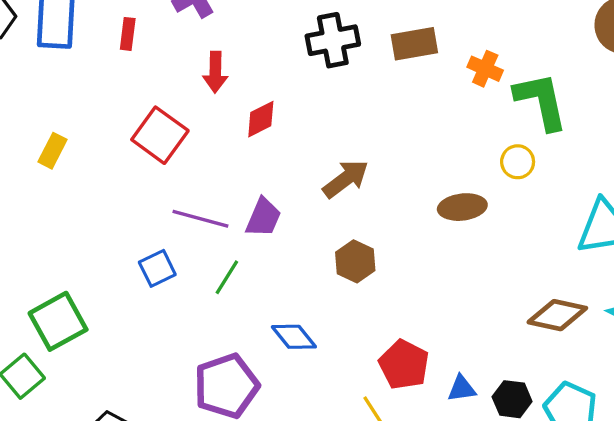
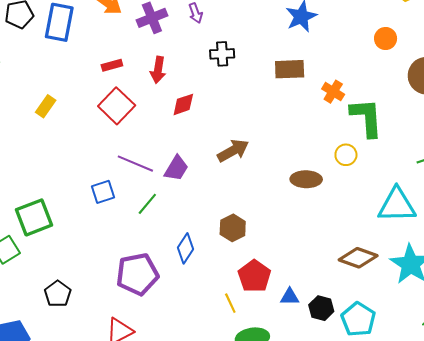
red rectangle: (128, 34) -> (112, 65), moved, turned 60
black cross: (333, 40) -> (222, 54), moved, size x0.7
brown hexagon: (355, 261) -> (233, 228), moved
blue diamond: (294, 337) -> (185, 248), turned 64

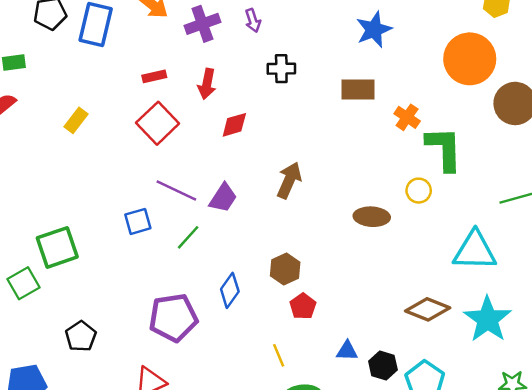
orange circle: (386, 39) -> (470, 59), size x2.0
brown arrow: (233, 151) -> (289, 180), turned -40
red pentagon: (254, 276) -> (303, 306), moved, size x0.7

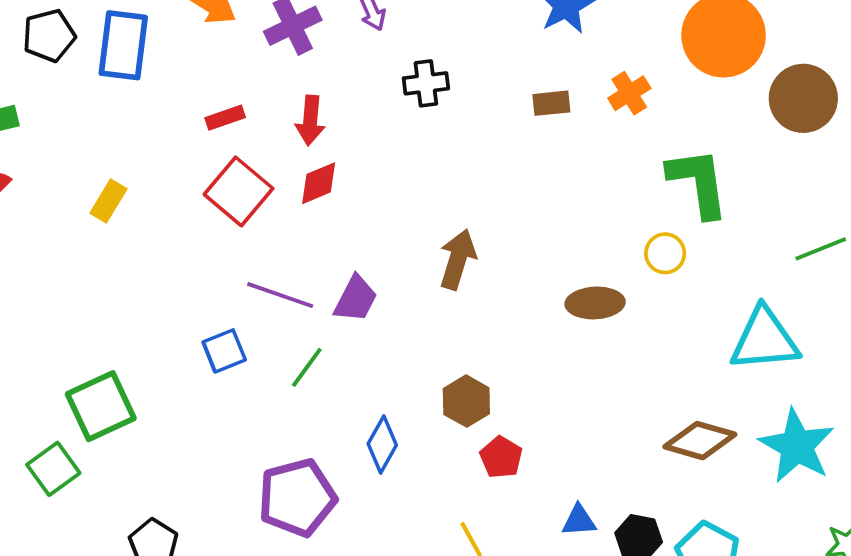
brown rectangle: (358, 89) -> (551, 103), size x0.7
orange cross: (407, 117) -> (629, 93), moved, turned 30
red diamond: (234, 125) -> (319, 183), moved

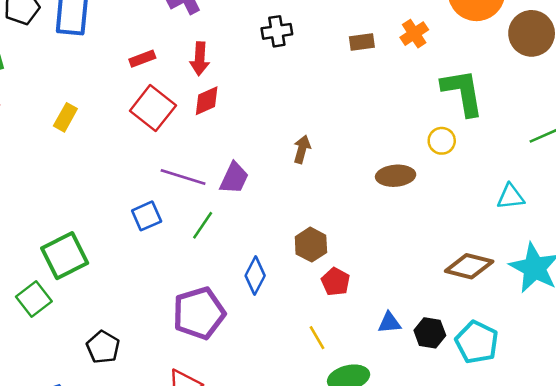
brown arrow: (458, 259) -> (302, 149), size x0.7
cyan triangle: (765, 339) -> (511, 197), size x0.6

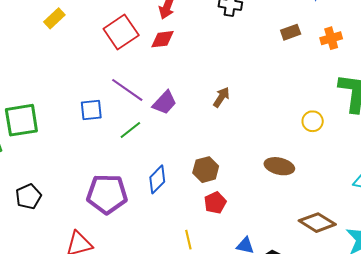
brown rectangle: (362, 42) -> (291, 32), turned -30
yellow circle: (442, 141) -> (313, 121), moved
brown ellipse: (396, 176) -> (279, 166), moved

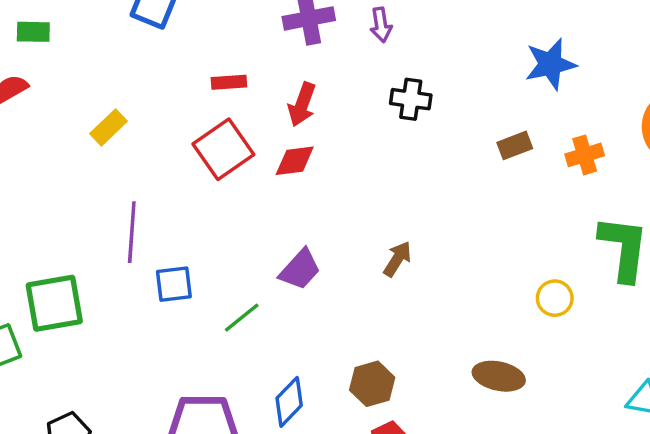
purple line: (127, 90) -> (132, 232), moved, turned 60

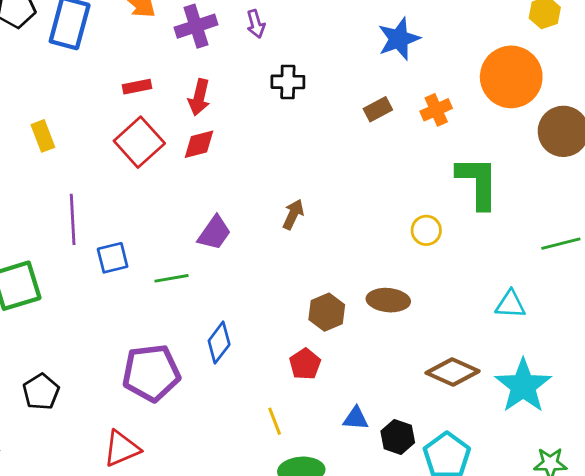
yellow rectangle: (109, 127) -> (43, 136), turned -60
green line: (242, 318) -> (172, 278), turned 36
brown hexagon: (372, 384) -> (327, 312), moved

